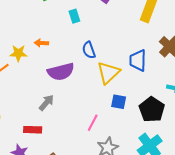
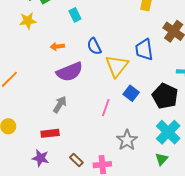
orange arrow: (41, 43) -> (57, 46), moved
yellow star: (18, 53) -> (28, 21), moved
blue square: (119, 102) -> (131, 93), turned 35
pink line: (93, 123) -> (106, 108), moved

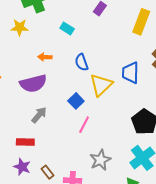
cyan rectangle: (75, 15) -> (67, 28), turned -40
purple semicircle: (70, 72) -> (33, 84), moved
blue square: (131, 93) -> (76, 101), moved
purple star: (40, 158) -> (22, 167), moved

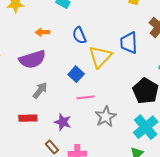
pink line: (84, 125) -> (86, 97), turned 60
gray star: (100, 160) -> (106, 117), moved
purple star: (22, 167) -> (63, 122), moved

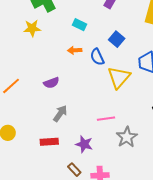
orange arrow: (42, 32) -> (75, 50), moved
purple semicircle: (32, 59) -> (51, 83), size x0.6
blue square: (76, 74) -> (117, 39), moved

